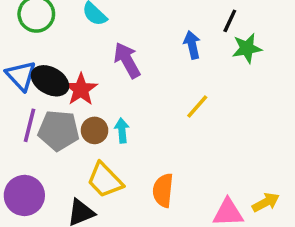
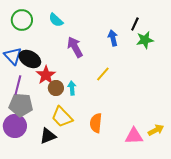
red star: (81, 89) -> (46, 75), moved
yellow line: (197, 106) -> (103, 74), moved
gray pentagon: (59, 130) -> (21, 105), moved

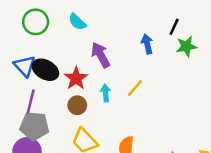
red star: (46, 75) -> (76, 78), moved
cyan arrow: (72, 88) -> (105, 93), moved

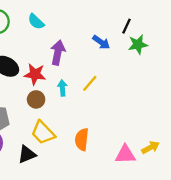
blue arrow: (147, 44) -> (101, 42), turned 138
purple arrow: (101, 55) -> (58, 53), turned 40
red star: (76, 78) -> (35, 74), turned -30

